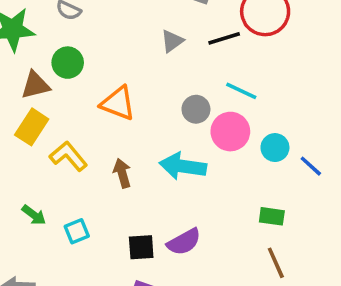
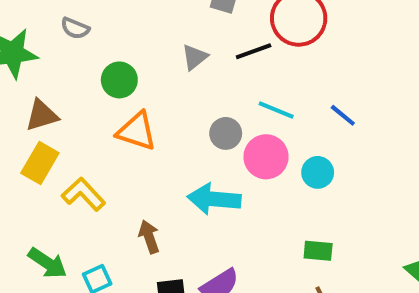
green circle: (68, 63) -> (119, 80), moved
blue line: (311, 166) -> (343, 115), moved
brown arrow: (122, 173) -> (149, 237), moved
green arrow: (34, 215) -> (47, 263), size x1.4

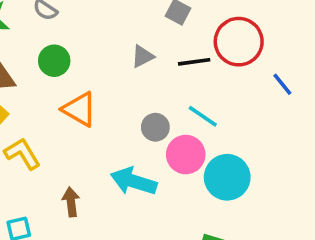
green circle: (119, 80) -> (54, 61), moved
blue line: (343, 115) -> (282, 84), moved
cyan circle: (318, 172) -> (227, 177), size x1.6

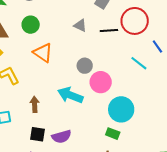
gray triangle: (142, 56) -> (80, 25), turned 48
cyan line: (203, 116) -> (139, 63), moved
cyan circle: (227, 177) -> (121, 109), moved

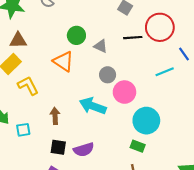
green circle: (31, 25) -> (76, 35), moved
gray triangle: (80, 25) -> (101, 46), moved
cyan line: (139, 63) -> (165, 72), turned -60

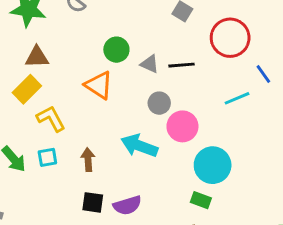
black line: (133, 38) -> (181, 65), moved
cyan square: (23, 130) -> (47, 157), moved

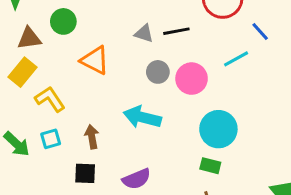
green circle: (116, 50) -> (63, 21), moved
pink circle: (182, 126) -> (192, 79), moved
black square: (93, 202) -> (85, 173), moved

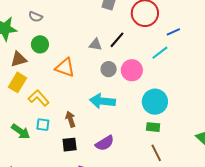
black line: (176, 31) -> (117, 40), turned -30
blue line: (260, 31) -> (173, 32), turned -64
cyan square: (51, 139) -> (43, 125), turned 32

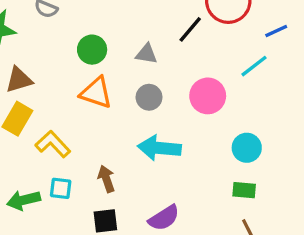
black line: (117, 40) -> (190, 29), moved
green circle: (40, 44) -> (92, 50), moved
gray circle: (109, 69) -> (149, 97), moved
cyan circle: (155, 102) -> (247, 148), size x0.7
green arrow: (21, 131) -> (24, 200), turned 132

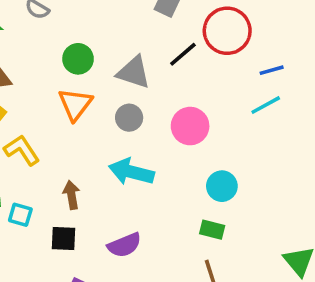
gray triangle: (146, 54) -> (134, 72), size x1.5
cyan line: (254, 66) -> (266, 105), moved
orange triangle: (96, 93) -> (75, 104), turned 40
cyan square: (61, 188) -> (20, 215), moved

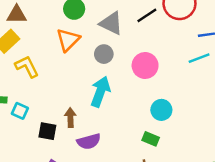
cyan arrow: (131, 172) -> (100, 92), turned 88
brown arrow: (71, 195) -> (70, 118), moved

